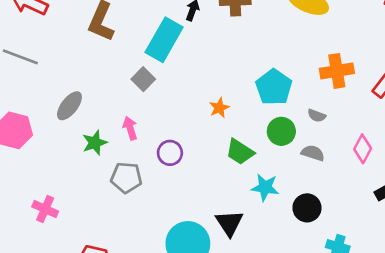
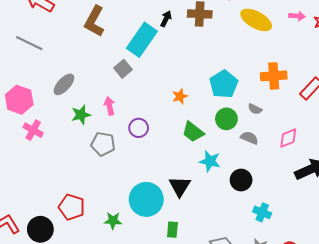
pink diamond: (363, 149) -> (288, 138), turned 35
pink cross: (45, 209) -> (33, 130), moved

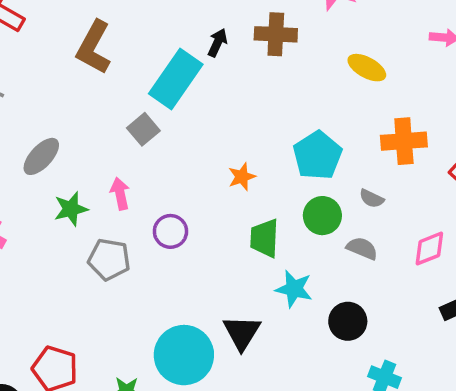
yellow ellipse: (256, 20) -> (367, 68), moved, size x0.7
green trapezoid: (193, 132) -> (264, 238), turned 55

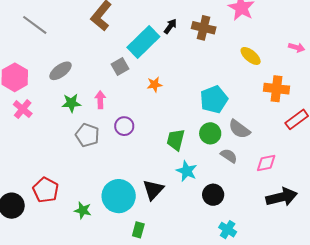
orange cross: (404, 141) -> (277, 89), moved
orange star: (242, 177) -> (155, 85), moved
gray semicircle: (372, 199) -> (239, 129), size x1.6

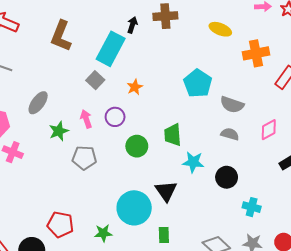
purple circle: (124, 126) -> (115, 117), moved
green circle: (210, 133) -> (137, 146), moved

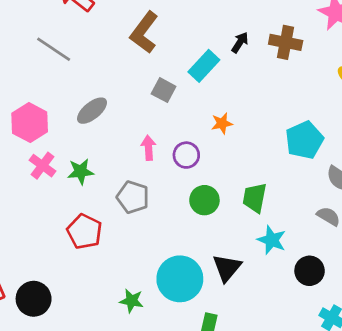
cyan rectangle: (111, 49) -> (204, 66), size x0.7
gray square: (95, 80) -> (164, 90), moved, turned -30
green star: (59, 131) -> (81, 172), moved
red pentagon: (60, 225) -> (84, 232), moved

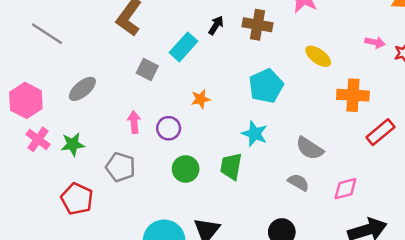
cyan pentagon: (304, 140) -> (266, 86), moved
cyan star: (272, 240) -> (255, 134), moved

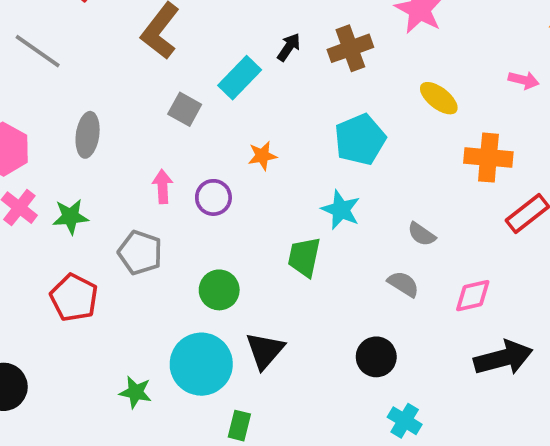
brown cross: (257, 25) -> (350, 48), turned -32
gray ellipse: (82, 89) -> (88, 135), turned -44
gray semicircle: (310, 148) -> (422, 234), size x0.7
green circle: (186, 169) -> (219, 290), moved

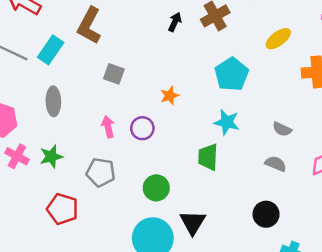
cyan rectangle: (240, 78) -> (51, 50), moved
yellow ellipse: (439, 98) -> (278, 39), turned -65

